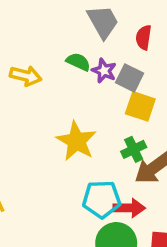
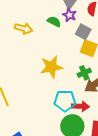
purple star: (104, 71) -> (69, 15), moved
yellow star: (76, 141) -> (51, 67), turned 30

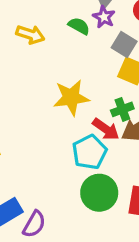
cyan pentagon: (65, 101) -> (89, 152), turned -30
red arrow: (80, 106) -> (106, 129), moved, turned 30

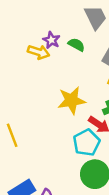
purple star: (104, 17) -> (51, 40), moved

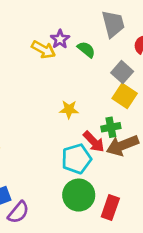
yellow star: (71, 100) -> (69, 109), size x0.6

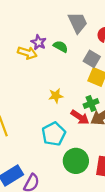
cyan pentagon: (76, 159) -> (54, 134), moved

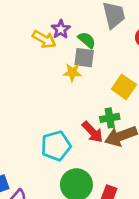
gray square: (92, 59) -> (84, 58), moved, turned -35
yellow star: (56, 96) -> (72, 72), moved

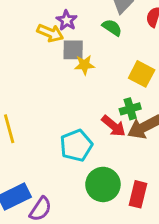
green semicircle: (87, 40) -> (112, 27), moved
gray square: (84, 58) -> (73, 50), moved

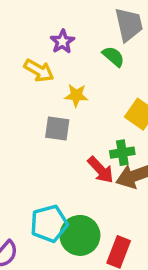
yellow arrow: (50, 33) -> (39, 71), moved
gray square: (73, 50) -> (57, 129), moved
cyan pentagon: (76, 145) -> (49, 224), moved

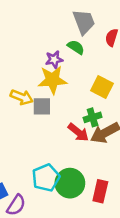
purple star: (62, 42) -> (54, 60), moved, turned 30
yellow arrow: (39, 71) -> (22, 97), moved
yellow star: (76, 95) -> (52, 80), size x1.6

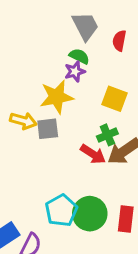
purple star: (54, 60) -> (75, 71), moved

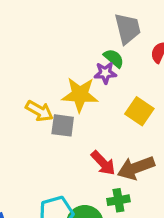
green cross: (107, 135) -> (118, 200), moved

